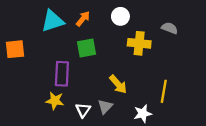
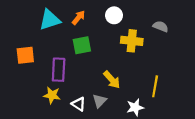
orange square: (15, 49) -> (25, 55), moved
white triangle: (83, 110) -> (79, 104), turned -32

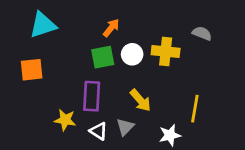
white circle: (114, 15) -> (132, 54), moved
orange arrow: (79, 18) -> (111, 28), moved
cyan triangle: (50, 20) -> (43, 25), moved
purple rectangle: (59, 70) -> (92, 96), moved

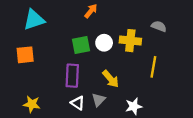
orange arrow: (111, 28) -> (91, 11), moved
yellow line: (195, 109) -> (153, 67), moved
yellow star: (65, 120) -> (32, 104), moved

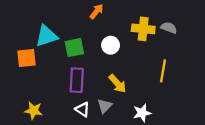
cyan triangle: (34, 20) -> (46, 36), moved
yellow cross: (130, 41) -> (143, 29), moved
green square: (81, 45) -> (74, 48), moved

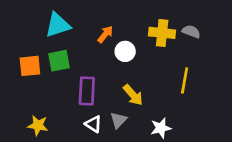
orange arrow: (97, 11) -> (105, 34), moved
cyan triangle: (46, 36) -> (58, 25), moved
green square: (74, 48) -> (59, 61), moved

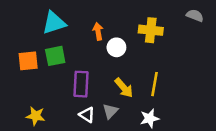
gray semicircle: (191, 32) -> (195, 15), moved
orange arrow: (105, 34) -> (98, 31), turned -49
yellow line: (185, 80) -> (154, 84), moved

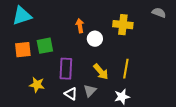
cyan triangle: (54, 23) -> (22, 16), moved
yellow star: (36, 116) -> (37, 85), moved

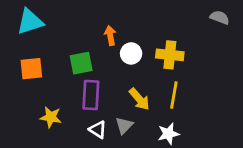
yellow cross: (123, 25) -> (170, 55), moved
green square: (45, 46) -> (81, 63), moved

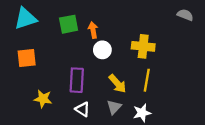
white circle: (131, 53) -> (102, 50), moved
green square: (81, 63) -> (69, 24), moved
gray triangle: (124, 125) -> (114, 107), moved

